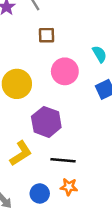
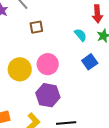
pink circle: (65, 71) -> (48, 64), moved

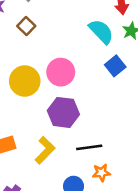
brown square: (36, 27) -> (26, 26), moved, turned -32
cyan semicircle: (80, 35) -> (101, 32), size x1.5

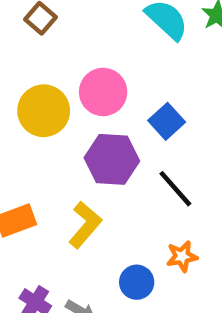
blue square: (115, 66) -> (167, 121), moved
black line: (89, 147) -> (175, 189), moved, turned 60

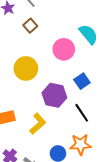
pink circle: (103, 92) -> (64, 49), moved
orange star: (182, 256) -> (80, 144), size x1.5

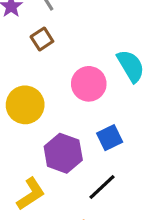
black line: (82, 113) -> (102, 187), turned 72

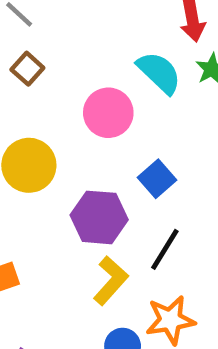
yellow L-shape: (31, 194) -> (111, 281), moved

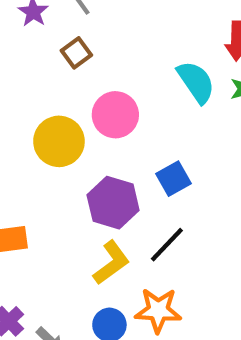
pink circle: (108, 113) -> (115, 115), moved

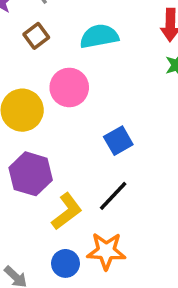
cyan semicircle: (196, 82) -> (99, 36), moved, turned -66
purple hexagon: (113, 203) -> (31, 174), moved

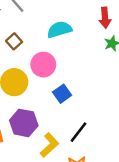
brown square: (36, 36) -> (14, 41), moved
blue square: (118, 141) -> (62, 94), moved

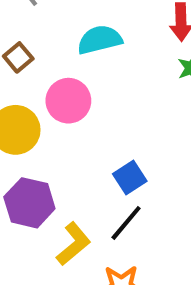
blue square: (62, 94) -> (130, 178), moved

